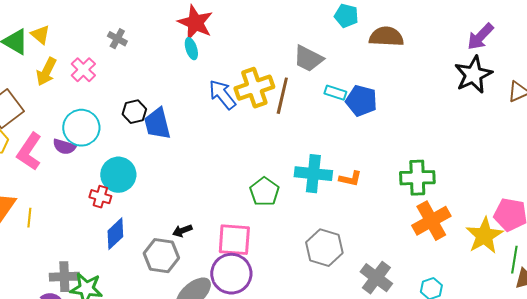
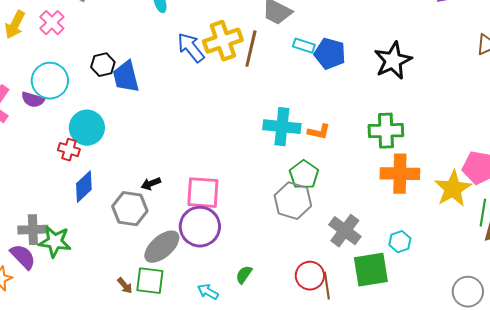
black star: (473, 75) -> (393, 61), moved
green pentagon: (264, 192) -> (304, 175), moved
orange cross: (431, 221) -> (400, 174), turned 30

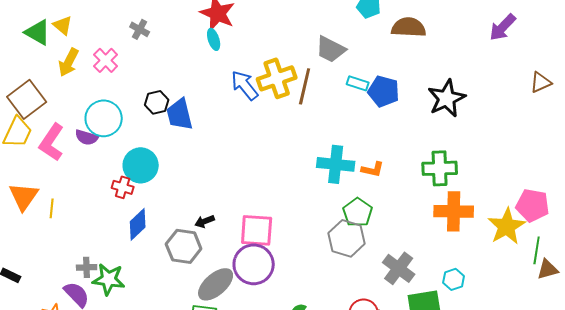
gray cross: (33, 230) -> (87, 267), size x0.7

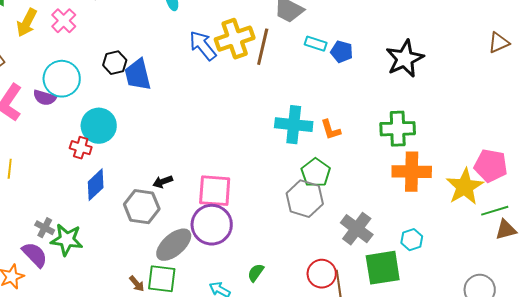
blue pentagon: (384, 91) -> (342, 52), size x0.7
orange L-shape: (373, 169) -> (331, 130), turned 60
green line: (537, 250) -> (495, 211), turned 64
gray cross: (87, 267) -> (45, 228), turned 30

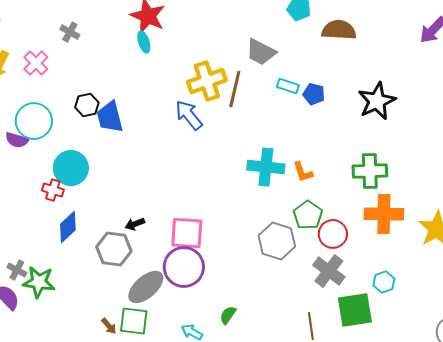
blue arrow: (203, 46) -> (189, 115), moved
green pentagon: (316, 173) -> (308, 215), moved
red circle: (322, 274) -> (333, 234), moved

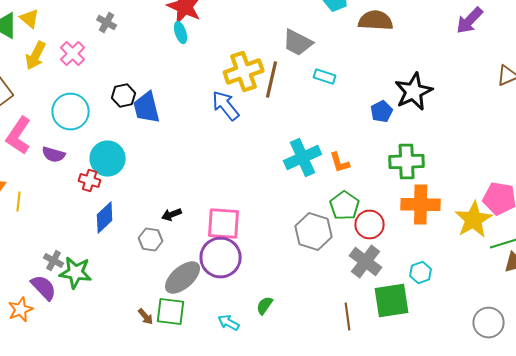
blue pentagon: (314, 94) -> (382, 112), moved, turned 30
purple semicircle: (17, 140) -> (54, 154), moved
cyan cross: (266, 167) -> (303, 158), turned -30
gray hexagon: (114, 249) -> (151, 240), size x0.7

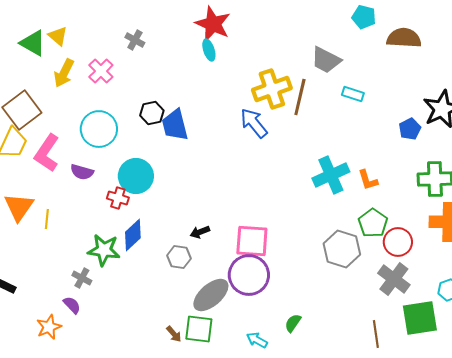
green star: (76, 272) -> (104, 250), moved
purple semicircle: (44, 288) -> (72, 305), size x0.7

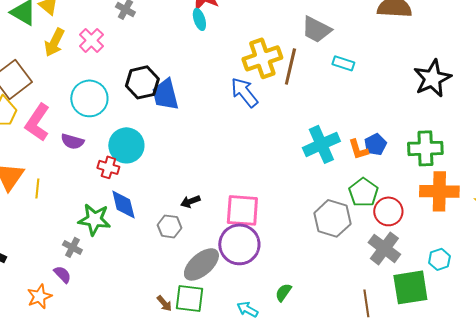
black hexagon: (152, 113) -> (142, 82), size x1.4
blue pentagon: (410, 129) -> (375, 144), moved
blue diamond: (133, 235) -> (123, 204), turned -60

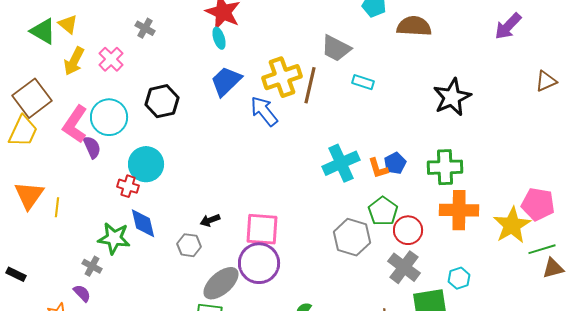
blue trapezoid: (165, 94) -> (226, 81), moved, turned 60
pink L-shape: (37, 122) -> (75, 124), moved
purple semicircle: (72, 141) -> (92, 147), moved, turned -130

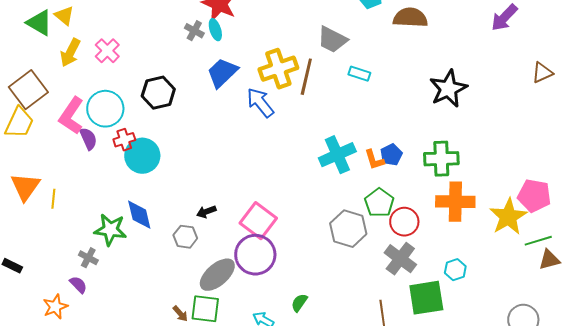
gray cross: (145, 28) -> (194, 31), moved
red cross: (128, 186) -> (124, 140), moved, turned -35
pink square: (262, 229) -> (258, 221), turned 33

